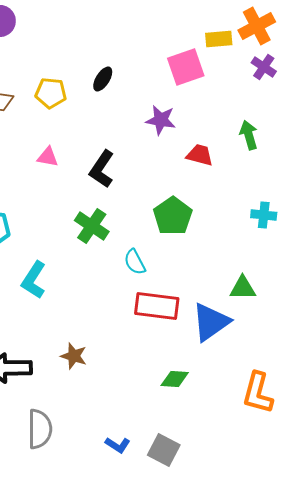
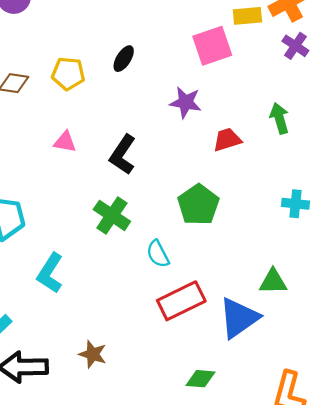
red trapezoid: (200, 155) -> (227, 140), turned -32
red rectangle: (157, 306) -> (181, 301), turned -33

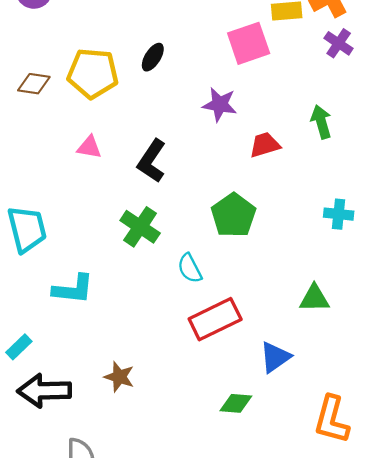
yellow pentagon: (68, 74) -> (93, 73), size x1.4
cyan L-shape: (50, 273) -> (73, 289), turned -117
blue triangle: (239, 318) -> (275, 357), moved, size x0.7

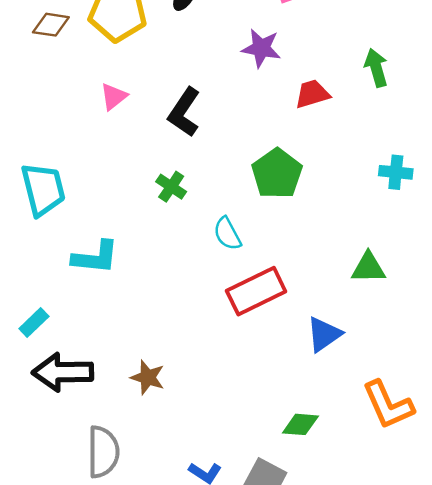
pink triangle: (89, 147) -> (114, 97), turned -48
green cross: (140, 227) -> (171, 187), size x0.7
brown star: (119, 377) -> (148, 377), moved
green diamond: (236, 403) -> (300, 424), moved
orange L-shape: (332, 420) -> (388, 405), turned -39

